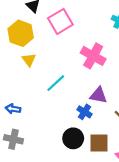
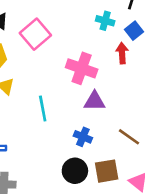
cyan line: (56, 83) -> (43, 108), turned -48
purple triangle: (98, 95) -> (95, 101), moved

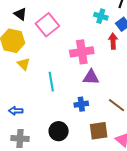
pink cross: (82, 68) -> (82, 52), turned -30
blue cross: (83, 137) -> (81, 104), turned -32
black circle: (75, 171) -> (59, 131), moved

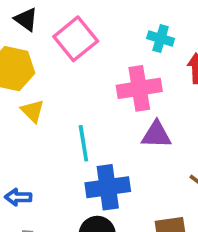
cyan cross: (101, 16) -> (161, 38), moved
blue cross: (81, 104) -> (108, 187), moved, size x1.6

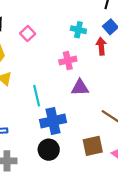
pink square: (76, 39) -> (28, 34), size x0.6
pink cross: (139, 88) -> (68, 61), size x0.7

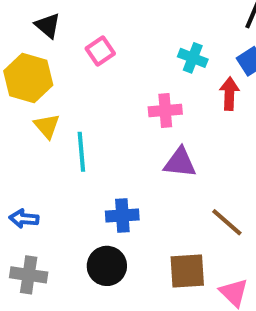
cyan line: (37, 96) -> (81, 152), moved
blue cross: (53, 121) -> (122, 215), size x0.7

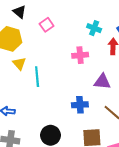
purple triangle: (180, 163) -> (102, 82), moved
blue cross: (122, 215) -> (80, 105), moved

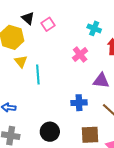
black triangle: (19, 12) -> (28, 18), moved
pink cross: (80, 55) -> (80, 54), turned -35

